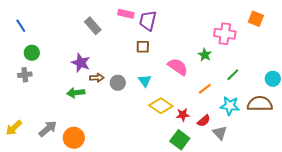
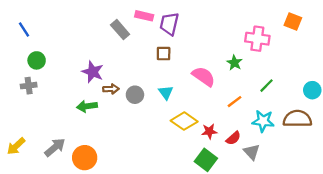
gray rectangle: (93, 26) -> (120, 30), moved

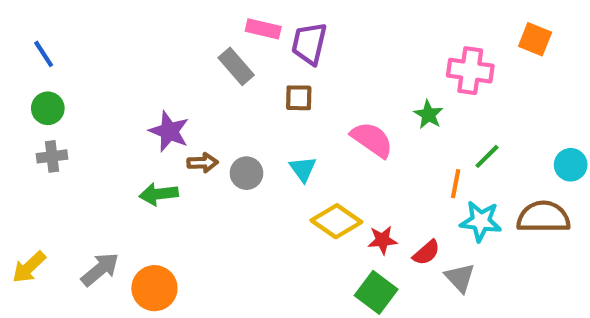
gray rectangle: (120, 30) -> (236, 66), moved
green circle: (37, 60) -> (48, 108), moved
orange line: (234, 102) -> (456, 184), moved, turned -42

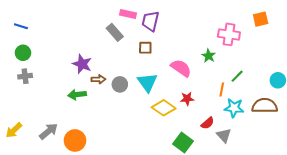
orange square: (535, 39) -> (261, 19), turned -35
blue line: (44, 54) -> (21, 26), turned -40
cyan triangle: (303, 169) -> (147, 82), size x1.5
red star: (382, 240) -> (187, 99), moved

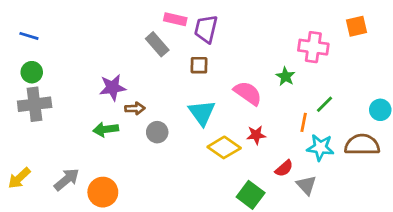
purple star: (82, 64) -> (113, 88), turned -30
gray cross: (25, 76) -> (35, 104), size x1.6
gray circle: (120, 84) -> (157, 132), moved

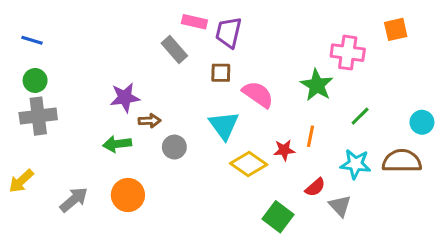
green star: (285, 76) -> (317, 85), size x1.5
pink semicircle: (248, 93) -> (258, 94), moved
orange line: (304, 122) -> (311, 136), moved
yellow arrow: (19, 178) -> (21, 181), moved
orange circle: (103, 192) -> (128, 195), moved

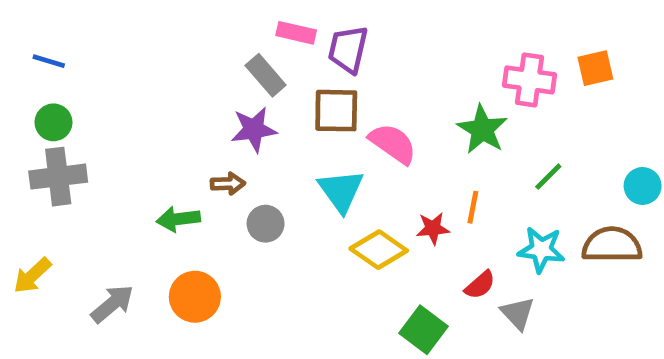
orange square: (396, 29) -> (595, 68), moved
brown square: (221, 73) -> (336, 111), size x1.5
purple star: (125, 97) -> (254, 129), moved

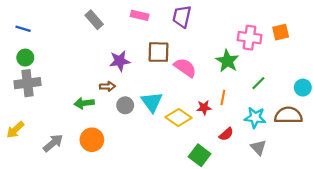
purple trapezoid: (348, 49) -> (182, 17), moved
gray rectangle: (266, 75) -> (94, 20), moved
cyan triangle: (341, 191) -> (152, 102), moved
gray triangle: (518, 313) -> (258, 147), moved

